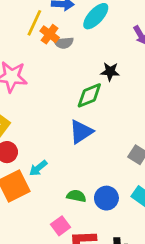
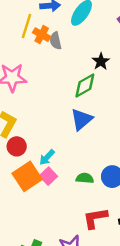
gray semicircle: (64, 43) -> (55, 41), turned 90
black star: (110, 72) -> (101, 61), turned -30
pink square: (60, 226) -> (48, 176), moved

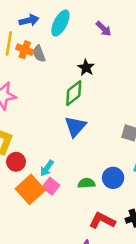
red L-shape: (95, 218) -> (102, 221), turned 45

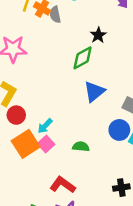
blue triangle: (75, 126) -> (94, 91), moved
blue circle: (113, 178) -> (119, 130), moved
red L-shape: (102, 221) -> (63, 185), moved

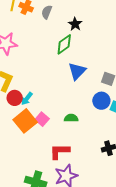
gray semicircle: (55, 15) -> (47, 12), moved, turned 40
cyan arrow: (45, 126) -> (27, 99), moved
red L-shape: (63, 185) -> (60, 151), turned -30

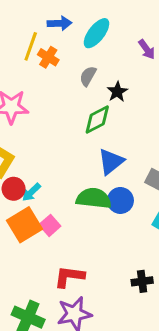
gray semicircle: (47, 12) -> (88, 76), moved
blue circle: (101, 101) -> (120, 200), moved
green semicircle: (71, 118) -> (94, 198), moved, size x1.6

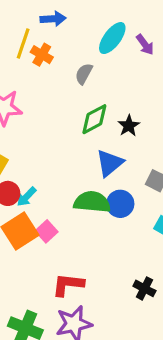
cyan ellipse: (96, 33) -> (112, 38), moved
black star: (117, 92) -> (129, 126), moved
black cross: (142, 281) -> (144, 288), turned 36

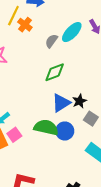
cyan ellipse: (112, 38) -> (72, 32), moved
black star: (129, 126) -> (79, 101), moved
pink square: (46, 231) -> (14, 135), moved

